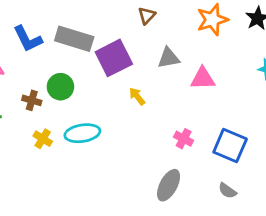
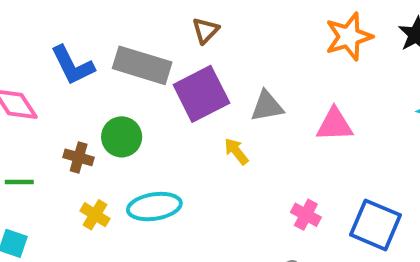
brown triangle: (147, 16) -> (206, 30), moved
gray triangle: (169, 58) -> (267, 106), moved

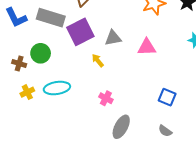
yellow cross: (95, 215) -> (27, 92), turned 32
pink cross: (306, 215) -> (106, 98), moved
blue square: (375, 225) -> (167, 97), size x0.7

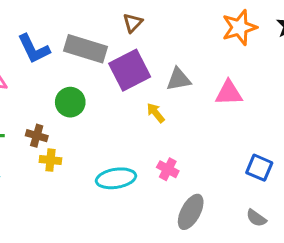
brown cross: (19, 64) -> (37, 136), moved
cyan ellipse: (57, 88) -> (116, 178), moved
yellow cross: (27, 92) -> (50, 160), turned 32

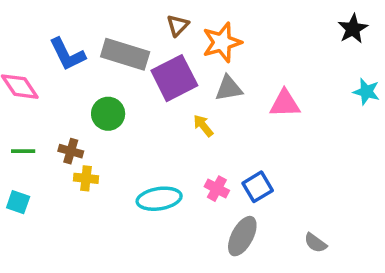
orange star: (239, 27) -> (222, 42), moved
blue square: (259, 168) -> (258, 187), moved, turned 36

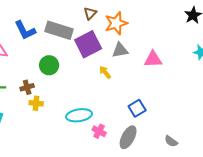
brown cross: (71, 151) -> (27, 87), turned -32
pink cross: (217, 189) -> (99, 131), moved

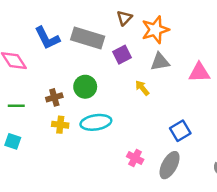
purple square: (88, 44) -> (122, 55), size x0.6
green circle: (49, 65) -> (85, 87), moved
brown cross: (27, 87) -> (54, 97), moved
cyan ellipse: (79, 115) -> (96, 122), moved

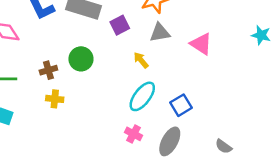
pink triangle: (199, 72) -> (201, 44), turned 35
cyan ellipse: (96, 122) -> (142, 96), moved, turned -44

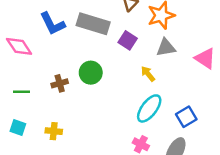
purple square: (120, 25) -> (128, 40), turned -30
yellow cross: (55, 99) -> (54, 131), moved

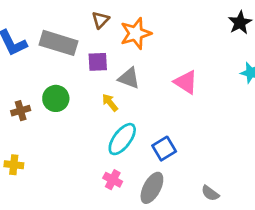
purple square: (128, 40) -> (98, 62), turned -36
gray triangle: (166, 48) -> (129, 78), moved, turned 30
yellow arrow: (148, 74) -> (110, 103), moved

